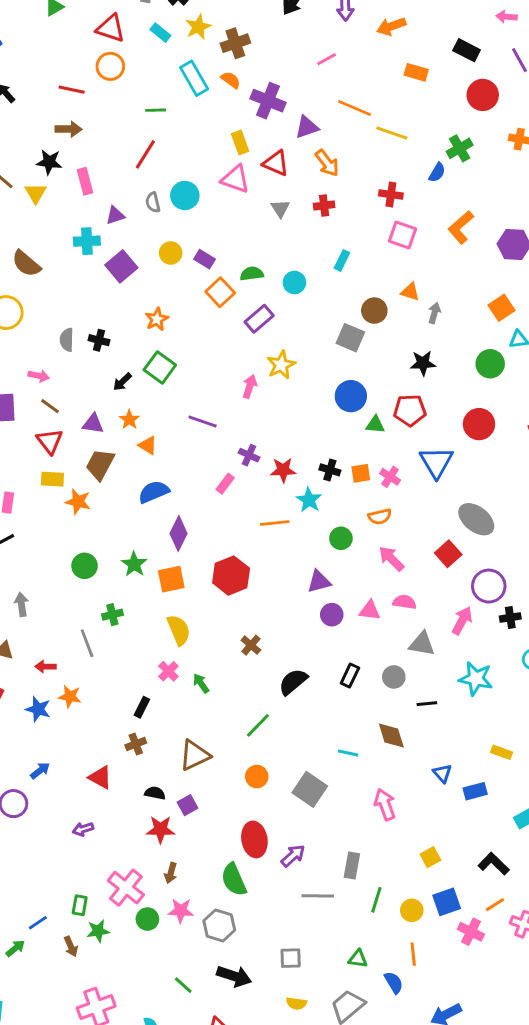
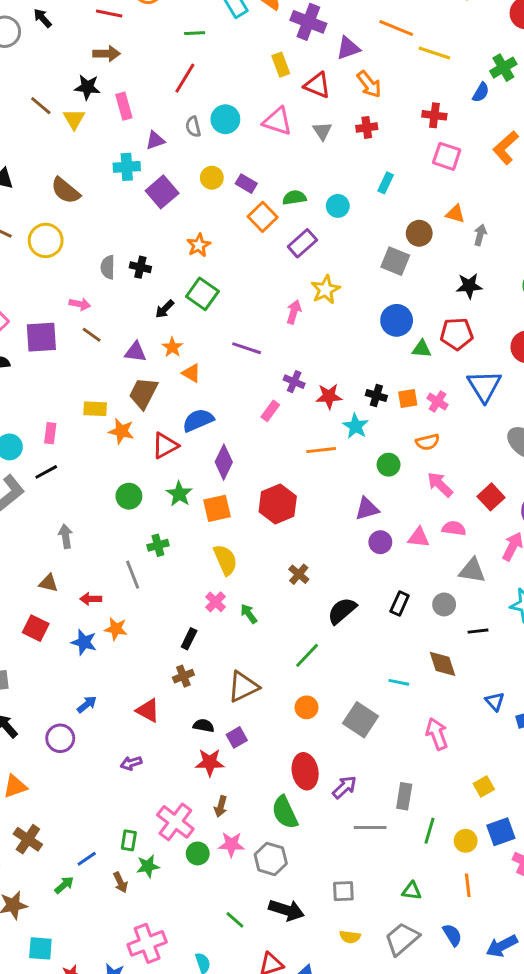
pink triangle: (235, 179) -> (277, 121), moved
red triangle: (50, 441) -> (165, 446), moved, turned 40
red square: (448, 554) -> (491, 497), moved
blue semicircle: (394, 983) -> (452, 935), moved

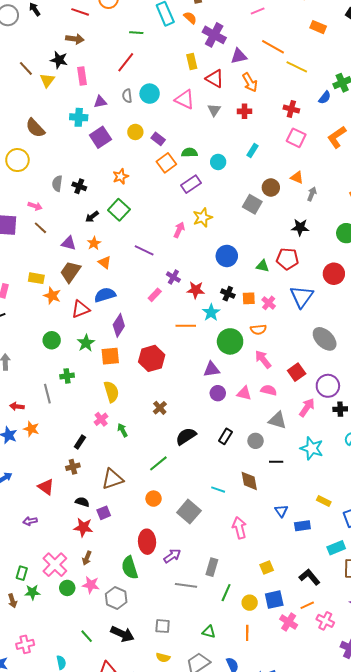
blue circle: (397, 320) -> (227, 256), moved
green circle: (389, 465) -> (230, 341), size x1.6
pink cross: (147, 943) -> (25, 644), size x0.7

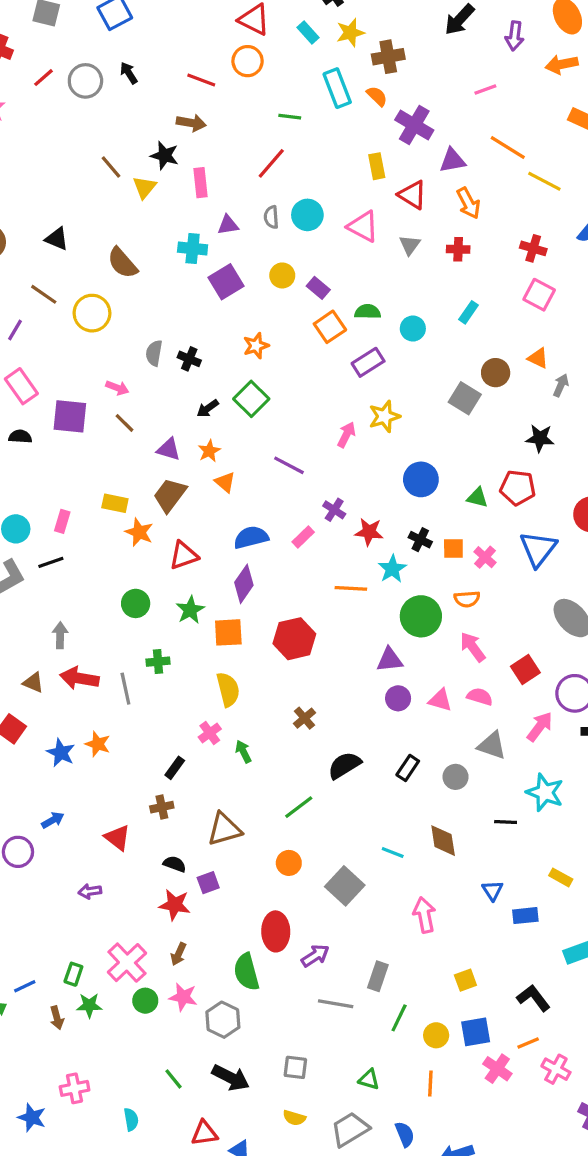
blue semicircle: (105, 295) -> (251, 537), moved
red arrow: (17, 406) -> (79, 678), moved, size x1.6
black line: (276, 462) -> (506, 822), moved

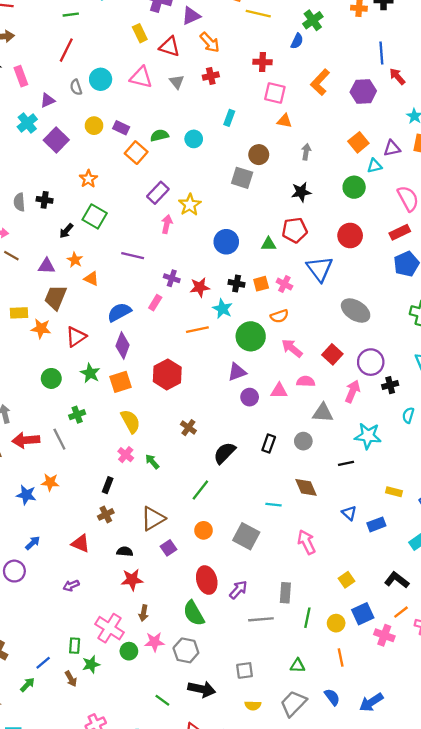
cyan cross: (193, 248) -> (27, 123), turned -30
orange triangle: (538, 358) -> (284, 121), moved
purple rectangle: (368, 362) -> (158, 193), moved
purple square: (208, 883) -> (169, 548), moved

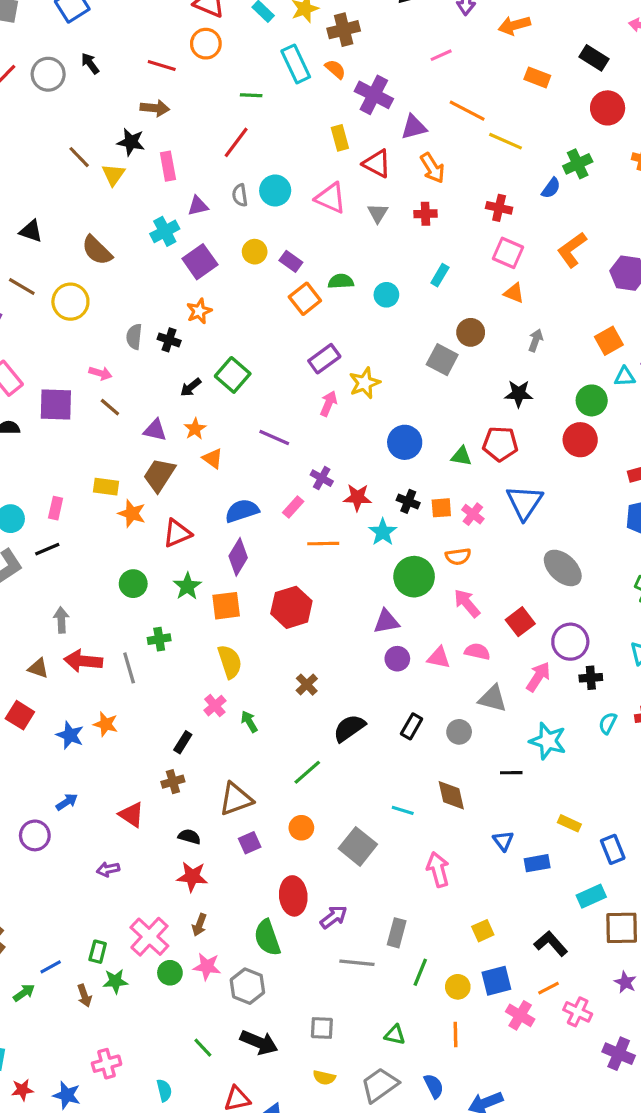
orange star: (88, 179) -> (199, 311), moved
red circle: (350, 235) -> (580, 440), moved
orange line: (197, 330) -> (323, 544), moved

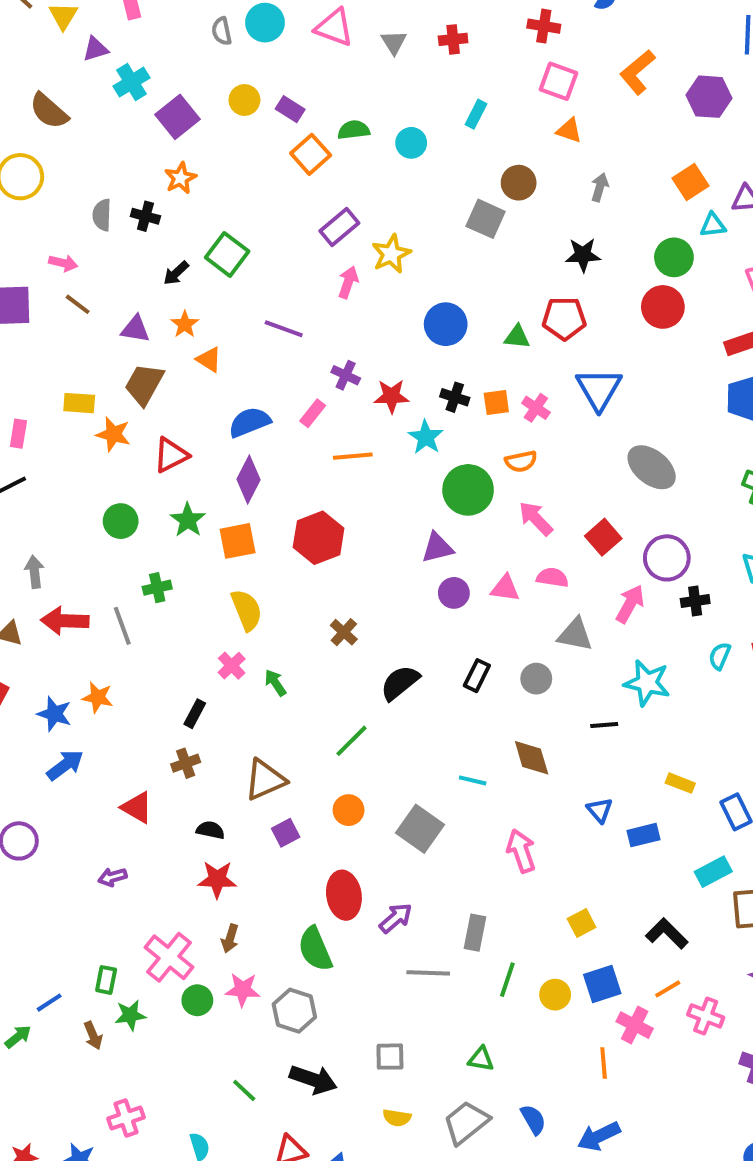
purple triangle: (198, 206) -> (95, 49), moved
blue arrow: (67, 802) -> (65, 765), moved, size x1.4
orange line: (455, 1035) -> (604, 1063), moved

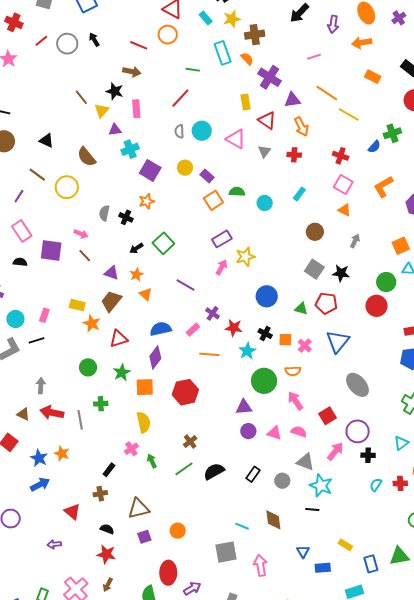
purple square: (178, 117) -> (150, 170), turned -30
gray square: (486, 219) -> (314, 269), moved
cyan star: (647, 683) -> (321, 486), moved
green line: (351, 741) -> (184, 469), moved
gray square: (420, 829) -> (226, 552), moved, turned 35

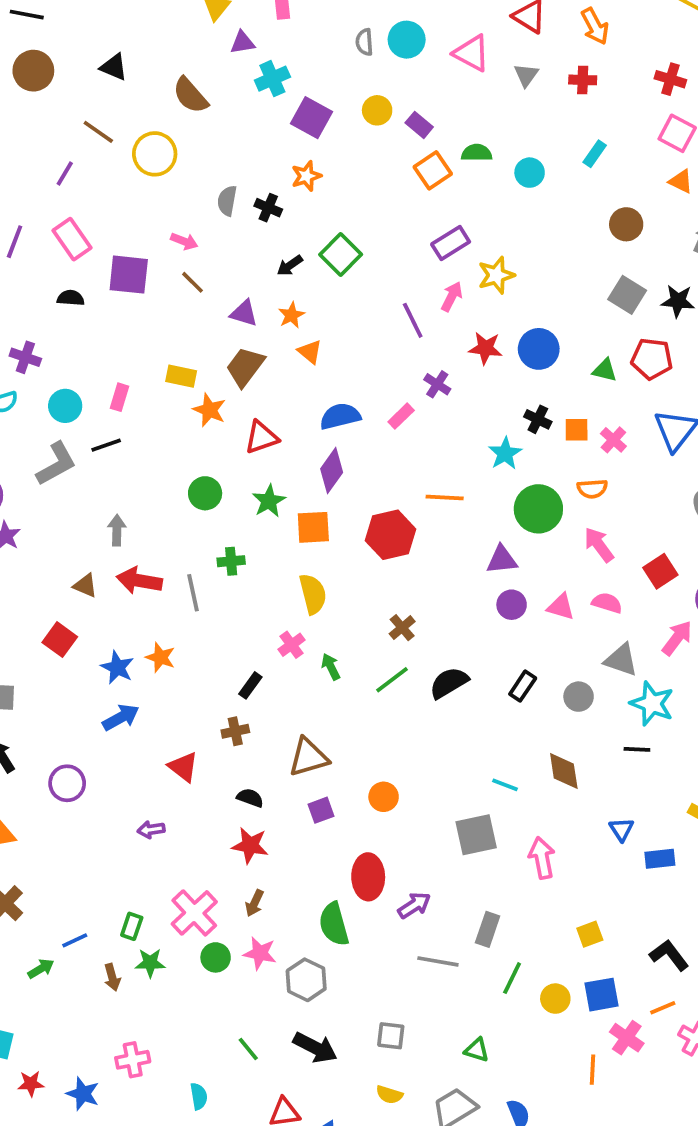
purple line: (185, 285) -> (413, 320), moved, turned 36
red star: (234, 328) -> (485, 348), moved
orange line: (209, 354) -> (445, 498), moved

